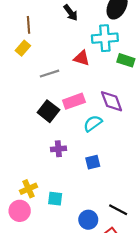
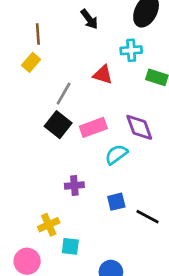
cyan cross: (105, 38) -> (131, 50), size x0.7
gray line: (50, 74) -> (64, 94), turned -42
black square: (48, 111) -> (58, 125), moved
yellow cross: (28, 189) -> (49, 225), moved
black line: (118, 210) -> (147, 217), moved

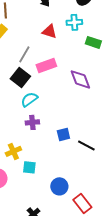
red triangle: (103, 75) -> (49, 31), moved
pink rectangle: (93, 127) -> (46, 65), moved
cyan semicircle: (116, 154) -> (29, 99), moved

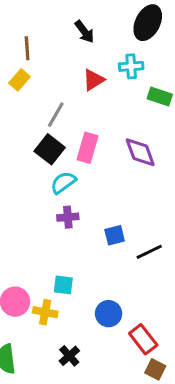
red triangle: (49, 31) -> (93, 80), turned -49
pink rectangle: (46, 65) -> (87, 148), moved, turned -54
black line: (86, 145) -> (149, 252), turned -54
yellow cross: (13, 151) -> (45, 312), moved, turned 35

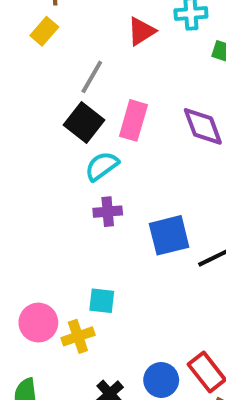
blue square: (115, 235) -> (169, 235), size x1.5
yellow cross: (45, 312) -> (78, 336), turned -30
blue circle: (109, 314) -> (161, 380), moved

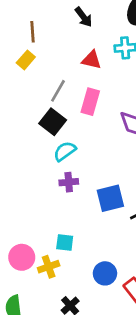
red triangle: (141, 31) -> (92, 60), turned 45
pink rectangle: (133, 120) -> (90, 102), moved
blue circle: (161, 380) -> (105, 273), moved

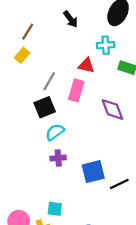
brown line: (32, 32) -> (28, 32), turned 36
red triangle: (92, 60) -> (86, 65), moved
black square: (53, 122) -> (45, 107), turned 30

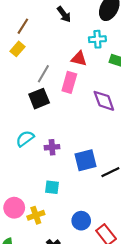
cyan semicircle: (55, 132) -> (25, 139), moved
cyan square: (55, 209) -> (52, 187), moved

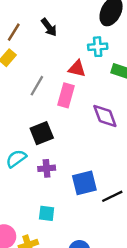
black arrow: (64, 14) -> (49, 27), moved
black square: (39, 99) -> (42, 133), moved

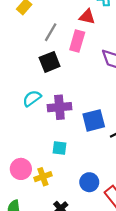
black square: (42, 133) -> (50, 62), moved
purple cross: (47, 168) -> (59, 107), size x1.5

